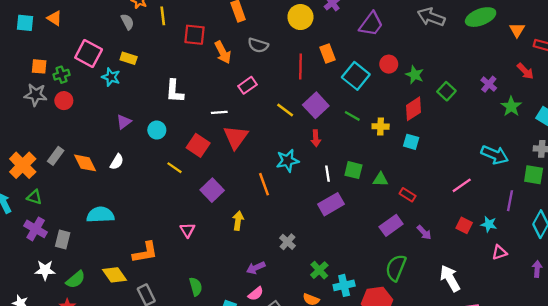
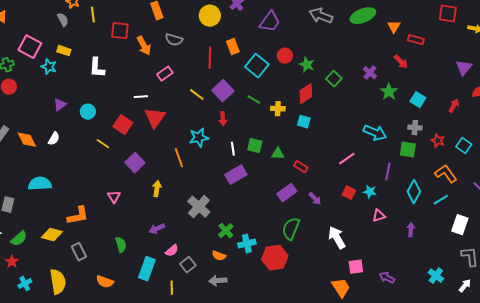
white L-shape: (175, 91) -> (97, 68), moved
gray cross: (288, 242) -> (199, 207), size x1.6
purple arrow: (256, 268) -> (157, 229), moved
yellow diamond: (114, 275) -> (52, 235), turned -40

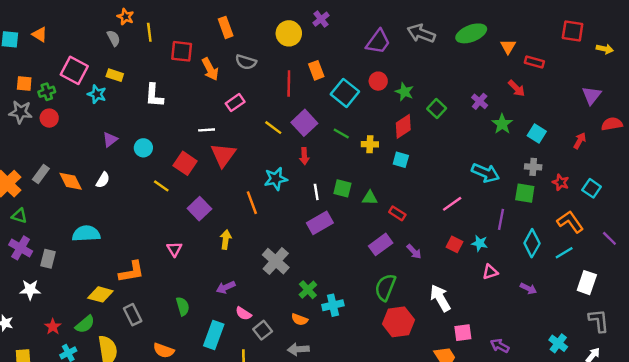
purple trapezoid: (270, 22) -> (378, 42), moved
purple arrow: (411, 230) -> (528, 288), turned 112
green semicircle: (19, 239) -> (85, 324), moved
pink semicircle: (172, 251) -> (244, 314), turned 72
red hexagon: (275, 258) -> (398, 322), moved

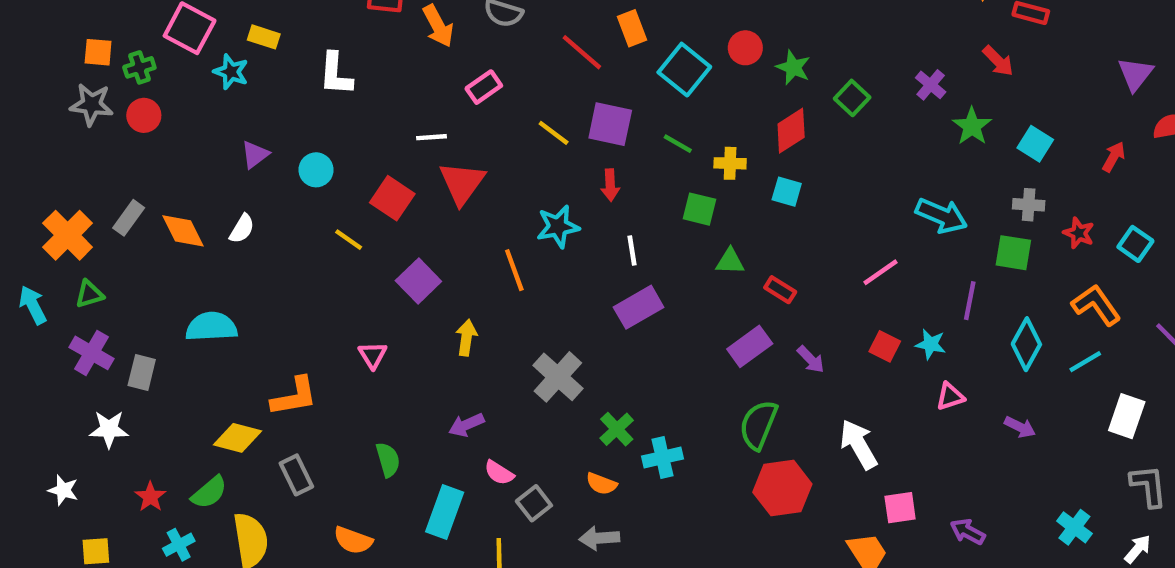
red line: (289, 83) -> (582, 52), turned -50
purple square: (304, 123) -> (610, 124), turned -35
green square: (342, 188) -> (700, 209), moved
green triangle: (19, 216) -> (89, 294), turned -35

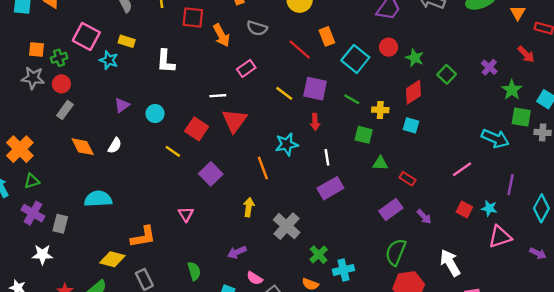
gray rectangle: (129, 218) -> (65, 110), moved
green square: (1013, 253) -> (521, 117), moved
yellow arrow: (466, 338) -> (249, 207), moved
pink triangle: (950, 396) -> (500, 237), size x1.5

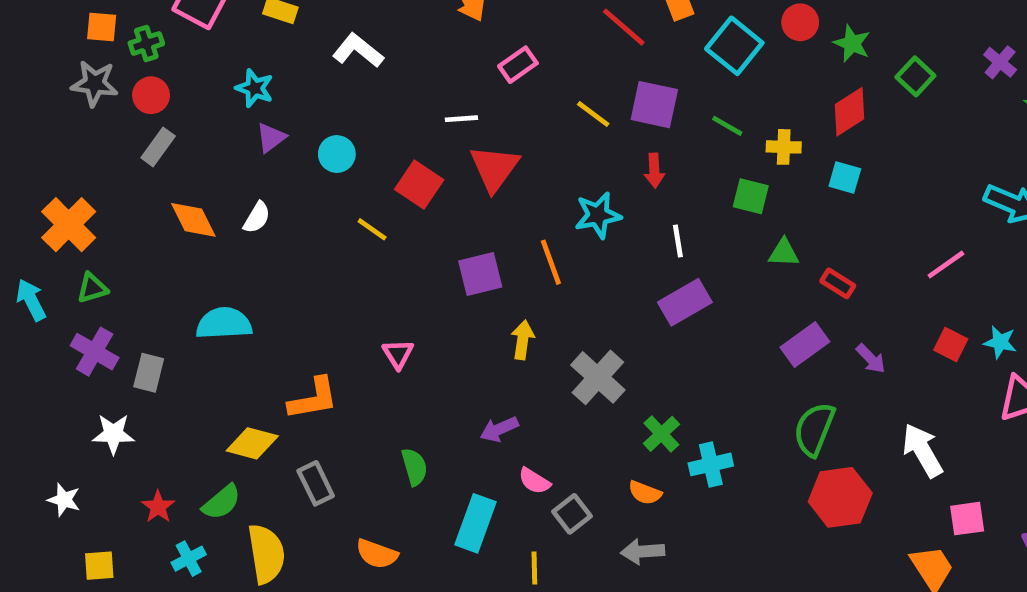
cyan star: (109, 60) -> (254, 88), moved
white L-shape: (166, 61) -> (358, 51), turned 125
purple square: (211, 174) -> (480, 274), moved, turned 30

